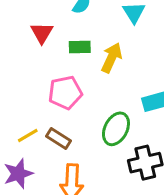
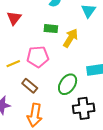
red triangle: (42, 33) -> (14, 18), moved
yellow line: (28, 135) -> (13, 64), moved

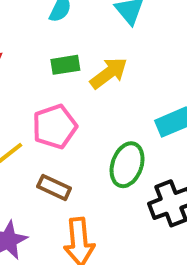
yellow arrow: (71, 38) -> (109, 73), turned 36

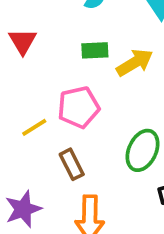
brown rectangle: (54, 187) -> (72, 164), turned 32

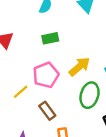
yellow arrow: (135, 63) -> (79, 67), moved

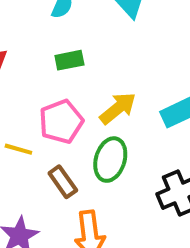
yellow line: (21, 92) -> (18, 149), turned 56
green ellipse: (90, 95) -> (110, 160), moved

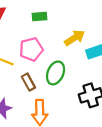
yellow arrow: (118, 108) -> (75, 38), moved

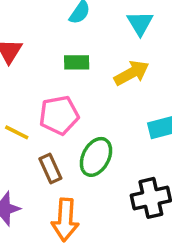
yellow arrow: (75, 38) -> (132, 73), moved

